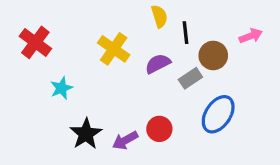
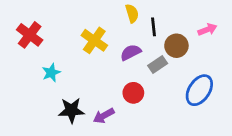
blue ellipse: (218, 114) -> (199, 90), moved
red circle: (159, 129) -> (133, 93), moved
black star: (86, 134) -> (71, 110), turned 30

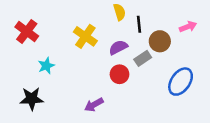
red circle: (133, 93) -> (120, 74), moved
black star: (71, 110) -> (32, 99), moved

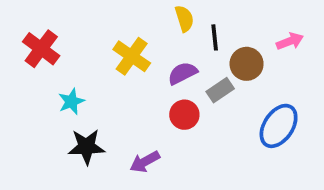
black star: (32, 99) -> (86, 147), moved

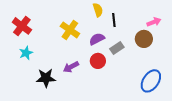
brown circle: (247, 64) -> (144, 39), moved
cyan star: (71, 101) -> (26, 53), moved
blue ellipse: (279, 126) -> (151, 81), moved
purple arrow: (145, 162) -> (71, 67), moved

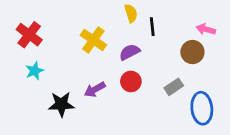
pink arrow: (154, 22) -> (206, 29), turned -144
gray rectangle: (117, 48) -> (174, 87), moved
blue ellipse: (151, 81) -> (202, 108), turned -40

